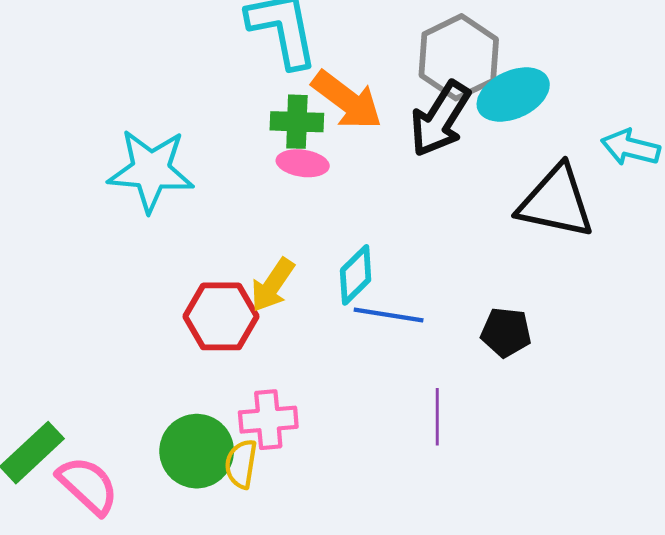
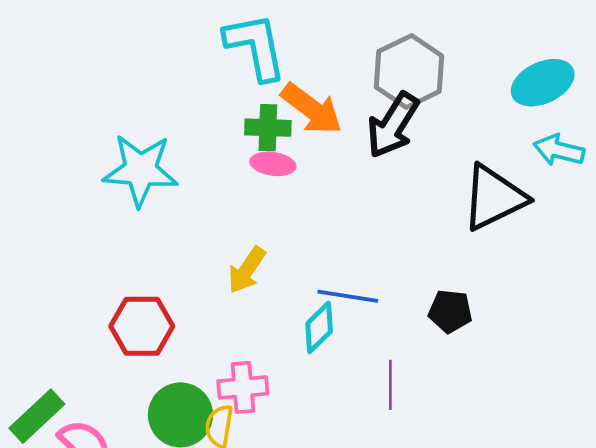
cyan ellipse: (513, 95) -> (543, 83), moved
black triangle: (556, 202) -> (494, 198), turned -38
cyan diamond: (356, 275) -> (319, 327), moved
red hexagon: (221, 316) -> (142, 326), moved

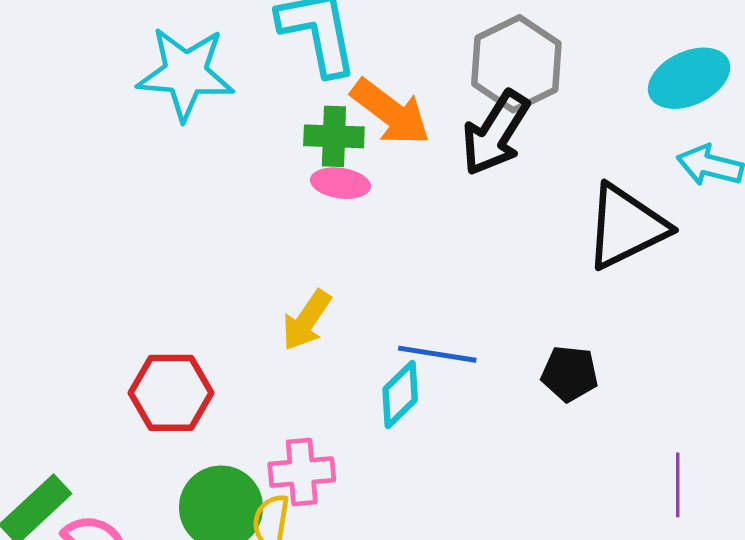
cyan star: (141, 170) -> (186, 73), moved
purple line: (390, 385) -> (678, 485), moved

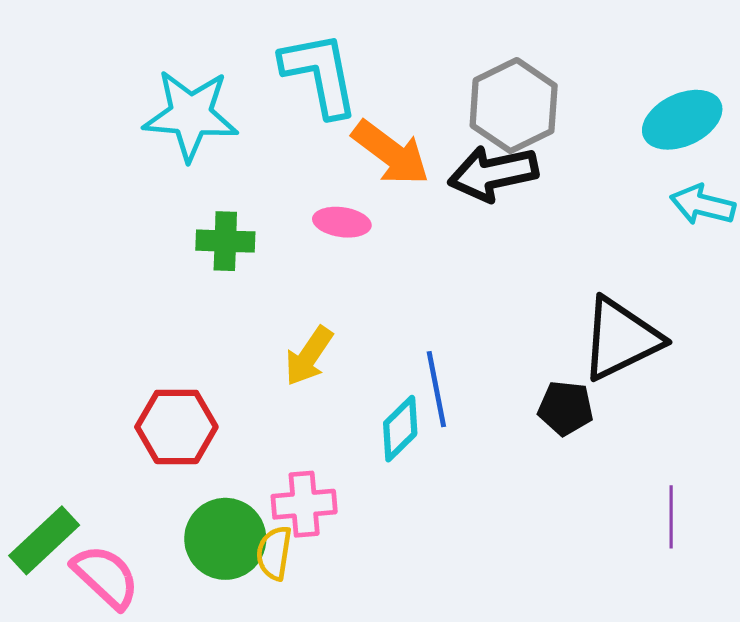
black arrow: (495, 133) -> (493, 173), turned 46
green cross: (334, 136) -> (225, 241), moved
black triangle: (626, 227) -> (621, 339), moved
blue line: (437, 354) -> (436, 389), turned 70

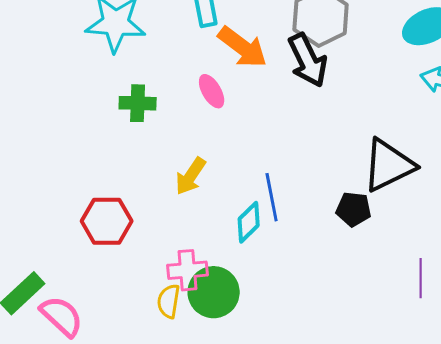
black arrow: (493, 173) -> (308, 60), turned -104
pink ellipse: (342, 222) -> (212, 91), turned 52
green circle: (225, 539) -> (214, 292), moved

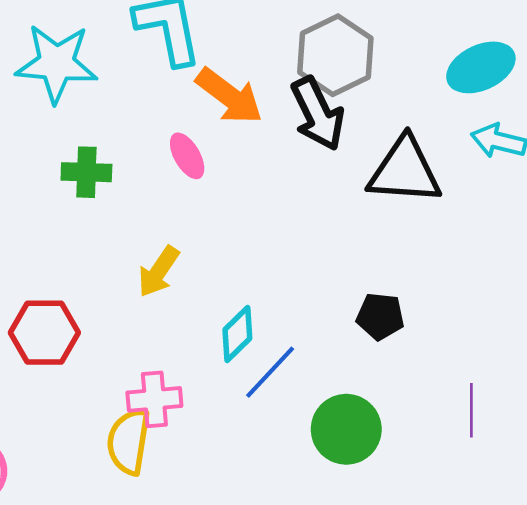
black triangle: (389, 165) -> (405, 171), moved, turned 30
blue line: (272, 197) -> (270, 372), moved, turned 54
green circle: (214, 292) -> (346, 429), moved
yellow semicircle: (169, 301) -> (129, 441), size x1.4

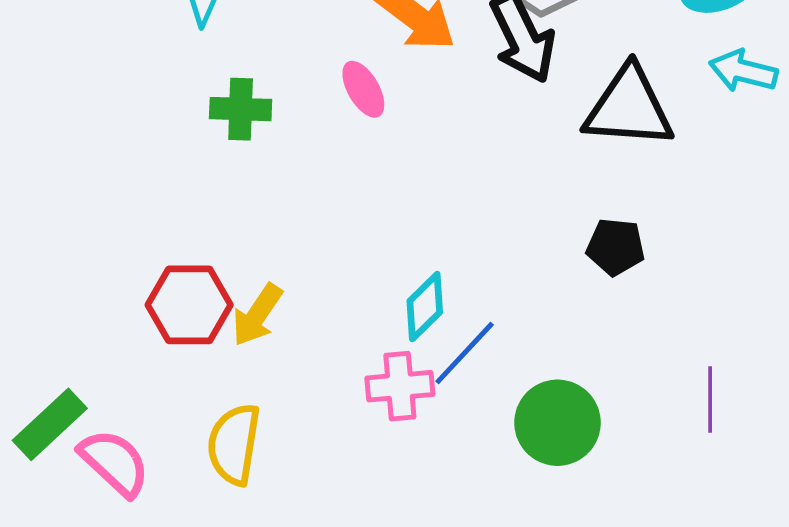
yellow arrow: (159, 271) -> (257, 315), moved
black pentagon: (380, 316) -> (616, 247), moved
pink cross: (154, 399) -> (400, 386), moved
yellow semicircle: (129, 441) -> (234, 444), moved

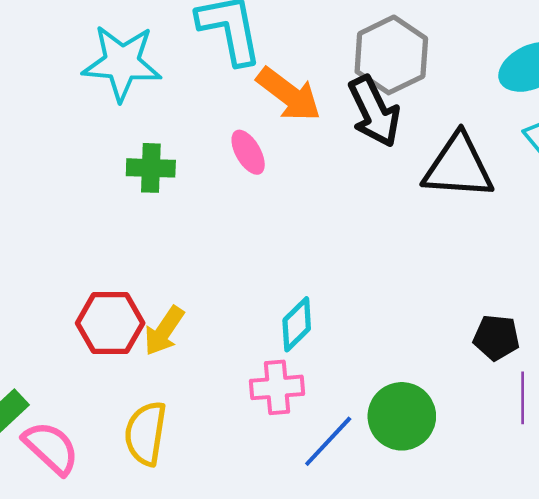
black pentagon: (616, 247) -> (496, 337), moved
blue line: (465, 353) -> (328, 441), moved

